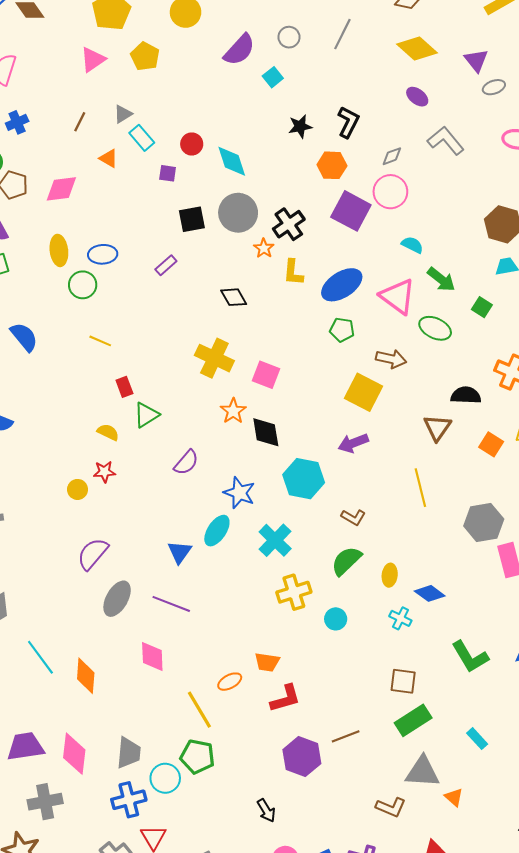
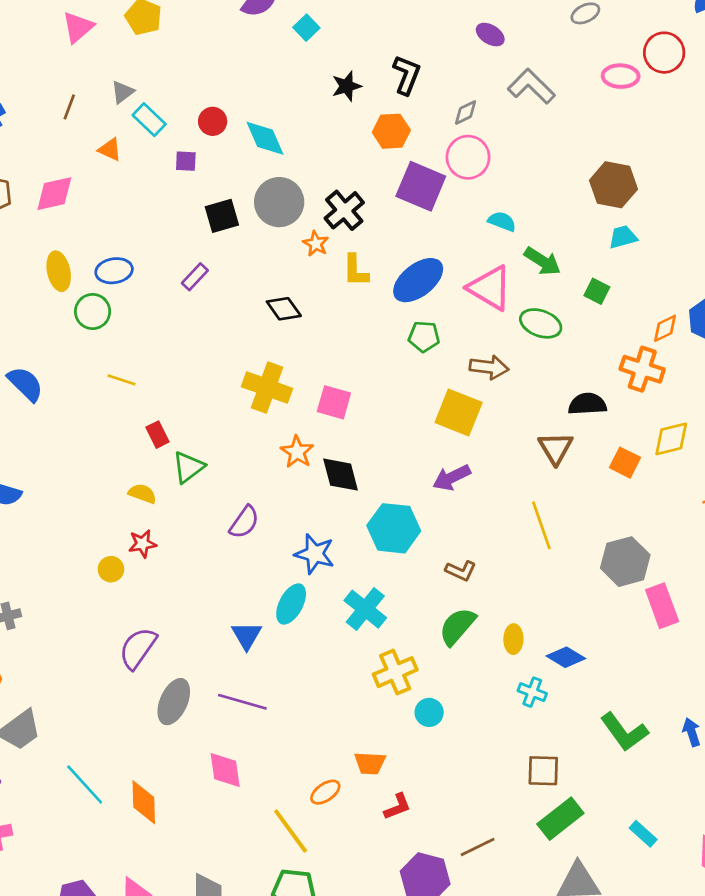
cyan circle: (336, 619) -> (429, 712), moved
red L-shape: (285, 698) -> (397, 807), size x0.7

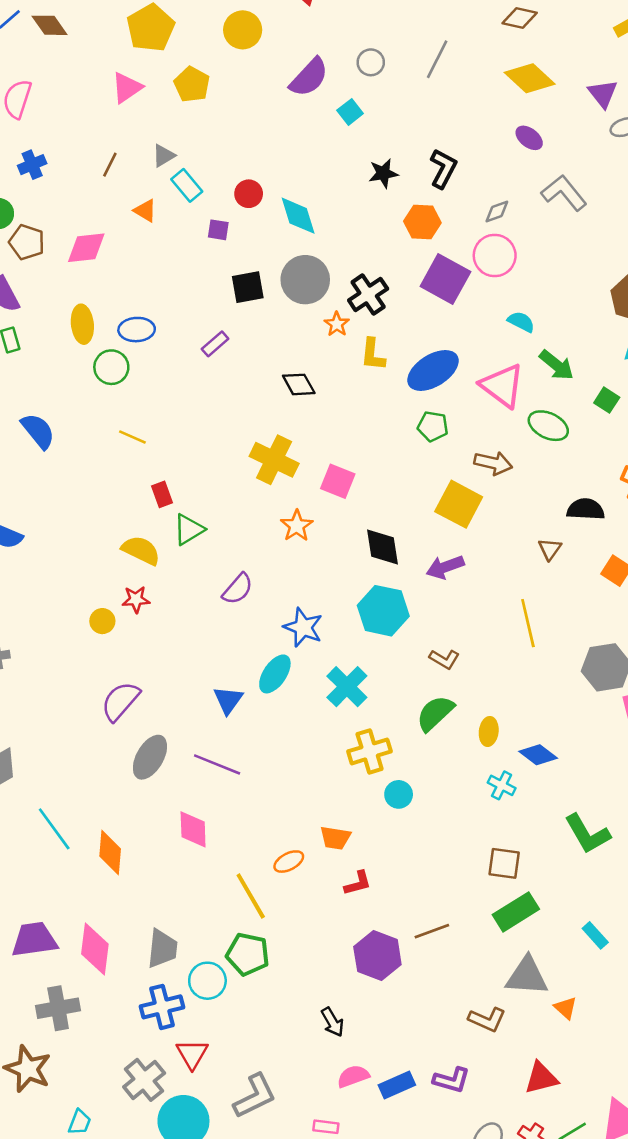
brown triangle: (556, 448) -> (550, 549), size x0.7
black diamond: (341, 475) -> (383, 547), moved
yellow semicircle: (142, 494) -> (141, 550), size x1.4

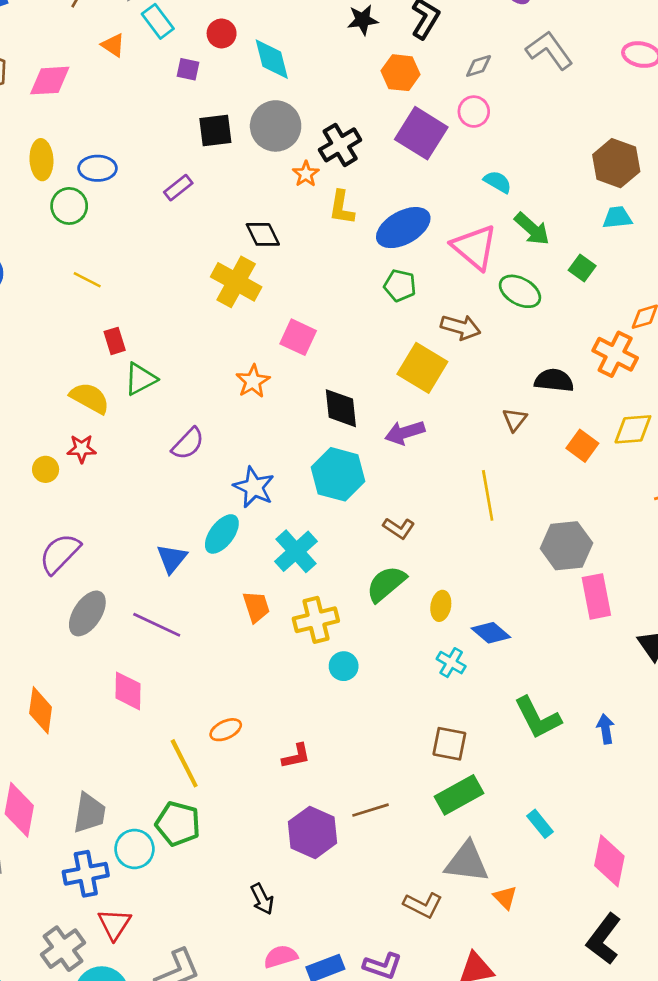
pink circle: (495, 256) -> (474, 112), size x0.7
yellow cross: (274, 460) -> (236, 282), moved
orange trapezoid: (335, 838) -> (256, 607), moved, turned -120

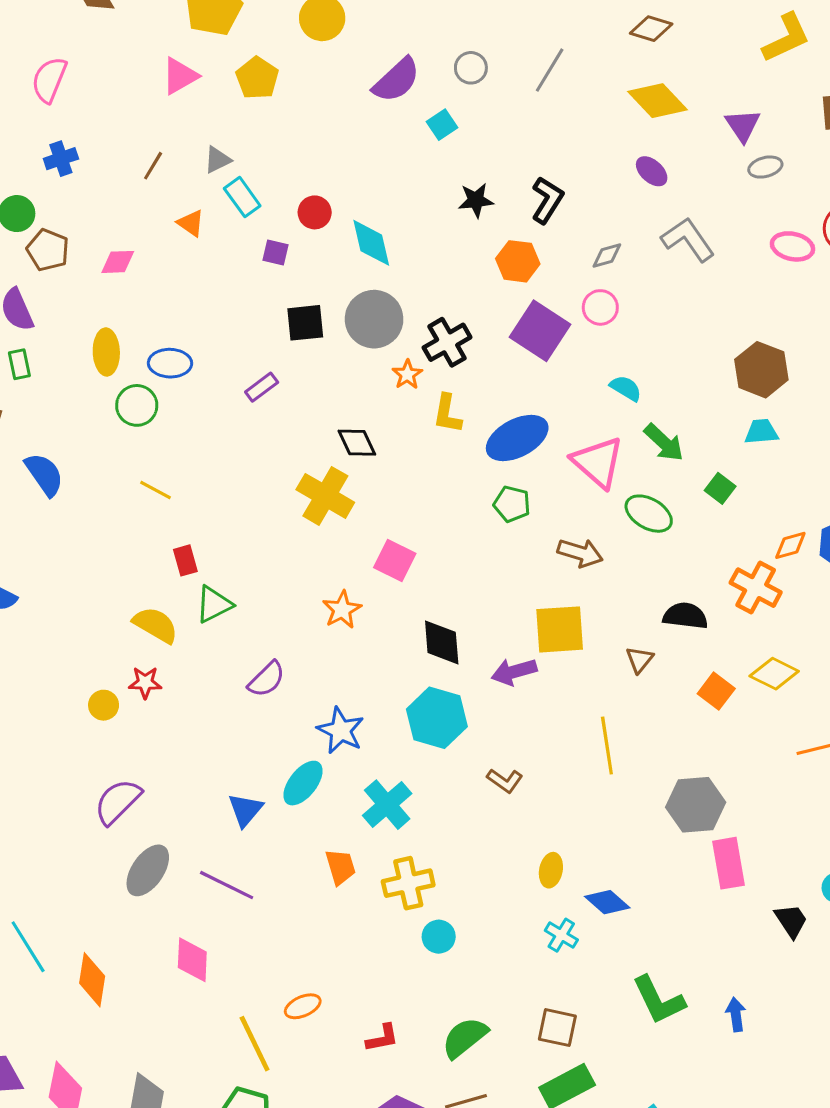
pink diamond: (50, 81) -> (118, 262), size x0.7
yellow square: (422, 368) -> (560, 629), moved, turned -36
yellow diamond: (633, 429) -> (774, 674), turned 30
green semicircle: (386, 584) -> (465, 1038), moved

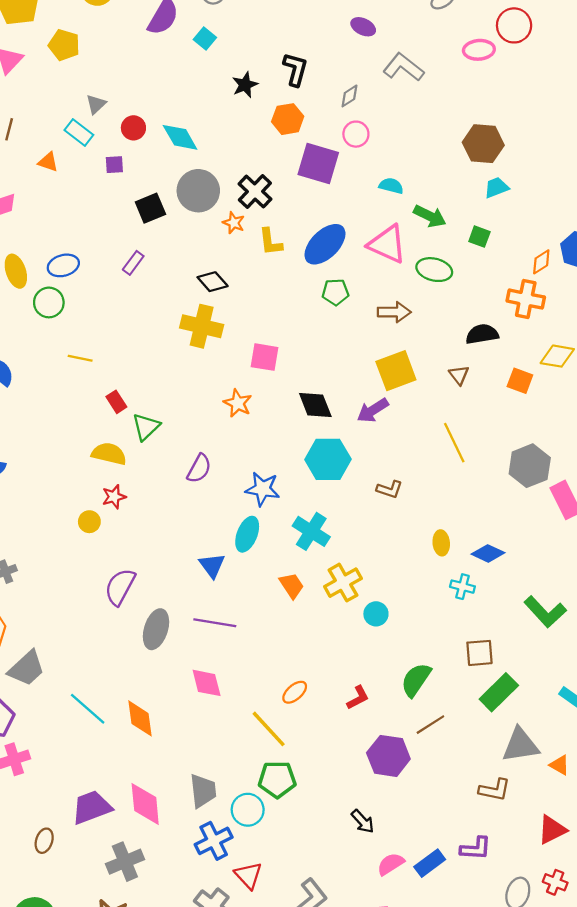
gray triangle: (217, 160) -> (96, 104), moved

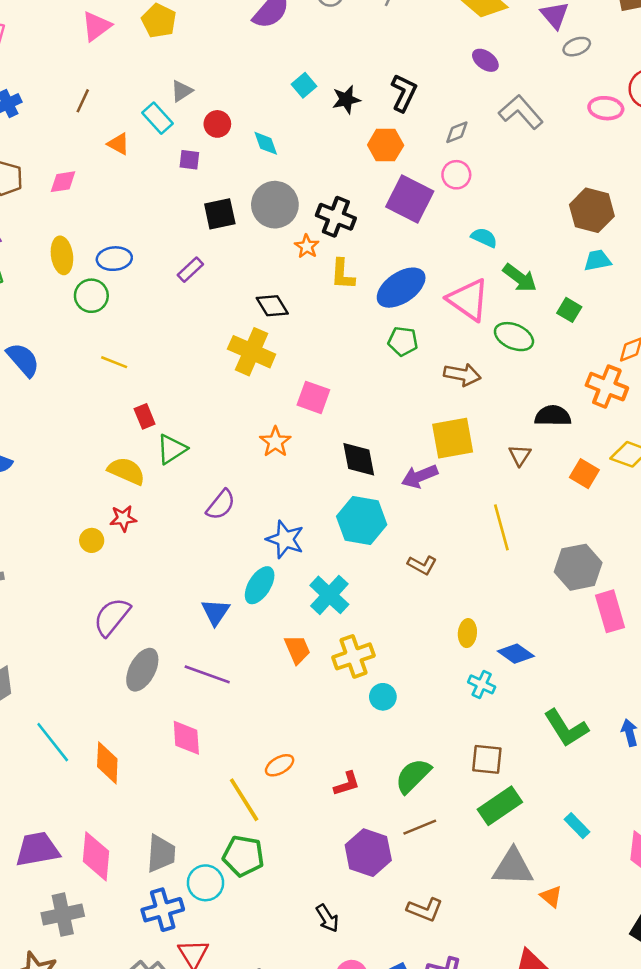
cyan square: (205, 39) -> (304, 85), moved
cyan diamond: (180, 137) -> (266, 143), size x0.7
black cross: (255, 192) -> (336, 217), turned -32
brown L-shape: (495, 790) -> (425, 910), moved

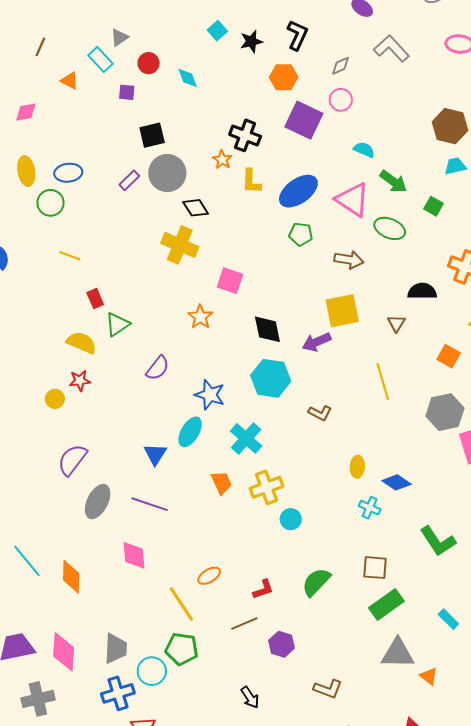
gray circle: (275, 205) -> (167, 173), moved
orange square: (584, 474) -> (449, 356), moved
brown line: (420, 827) -> (244, 623), moved
purple hexagon: (368, 853) -> (282, 644), size x0.7

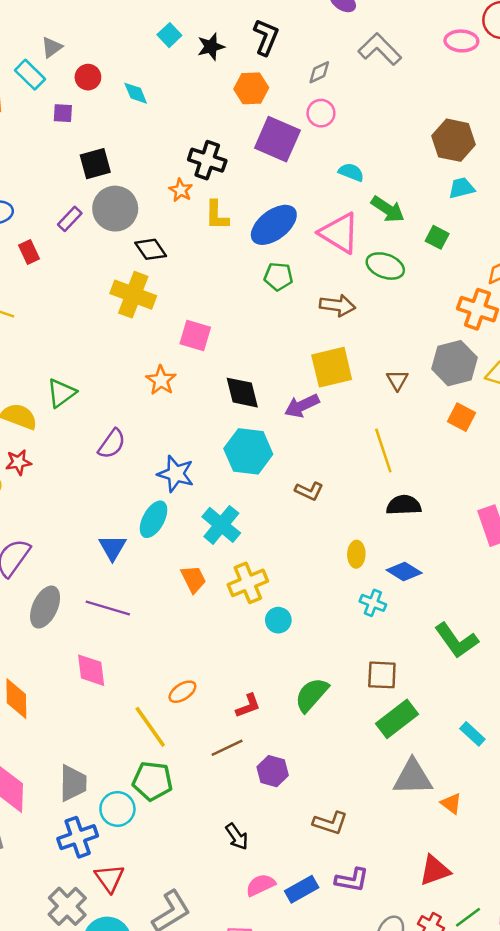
black semicircle: (422, 291) -> (404, 505), moved
red rectangle: (95, 299) -> (29, 252), moved
gray hexagon: (445, 412) -> (454, 363), moved

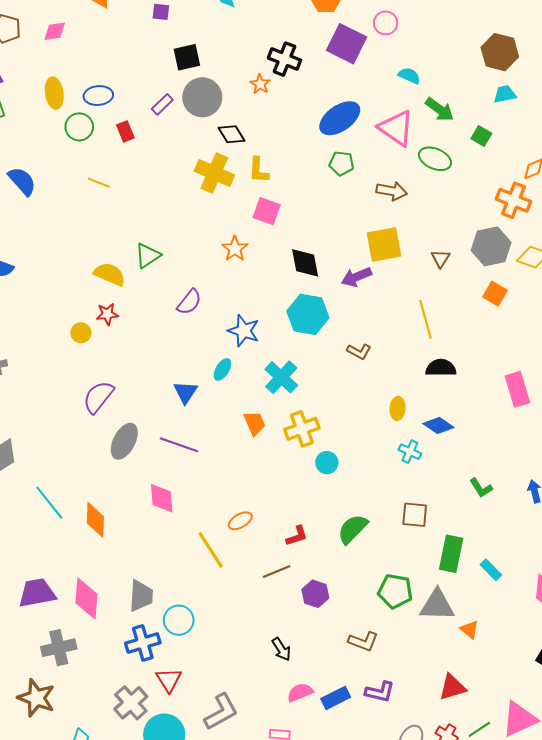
yellow L-shape: (217, 215) -> (258, 170), moved
cyan ellipse: (154, 519) -> (222, 369), size x0.7
green L-shape: (456, 640) -> (481, 488), size x0.6
green rectangle: (397, 719) -> (451, 554), moved, turned -44
green pentagon: (152, 781) -> (395, 591), moved

